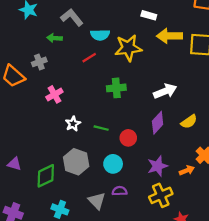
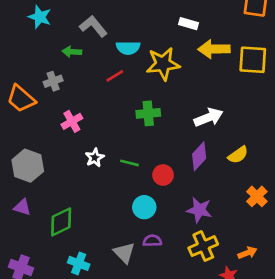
gray hexagon: (76, 162) -> (28, 166), moved
purple star: (158, 166) -> (199, 210), turned 30
orange arrow: (187, 170) -> (247, 253), moved

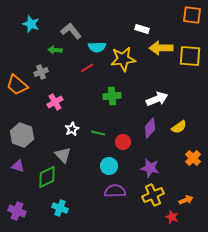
purple semicircle: (152, 241) -> (115, 191), size x1.5
gray triangle: (124, 253) -> (63, 155), moved

